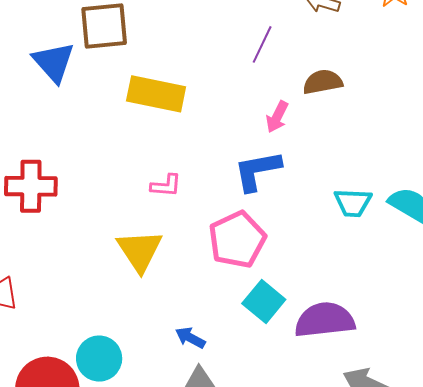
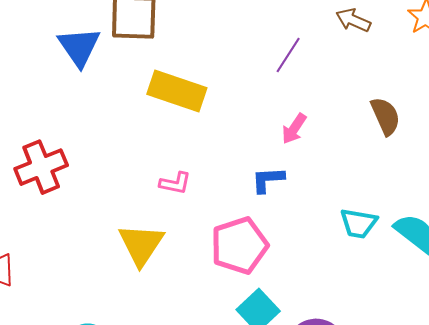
brown semicircle: (323, 82) -> (385, 116), moved, turned 69
blue L-shape: (257, 171) -> (268, 180), size x0.7
red cross: (31, 186) -> (41, 167), turned -30

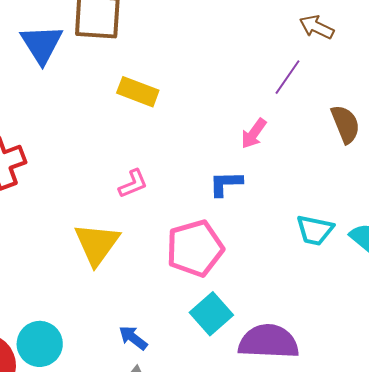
purple line: (288, 55) -> (288, 77), moved
yellow rectangle: (177, 91) -> (138, 92), size x0.7
pink L-shape: (175, 183) -> (133, 184), turned -36

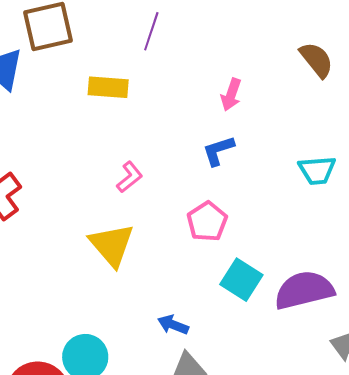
purple line: (288, 77) -> (151, 31), moved
pink pentagon: (195, 248) -> (207, 222), size x0.7

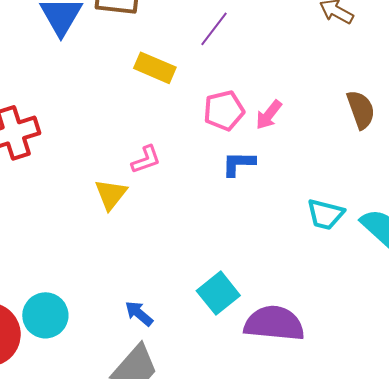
pink pentagon: (207, 222) -> (224, 111), moved
yellow triangle: (112, 245) -> (111, 194), moved, size x0.7

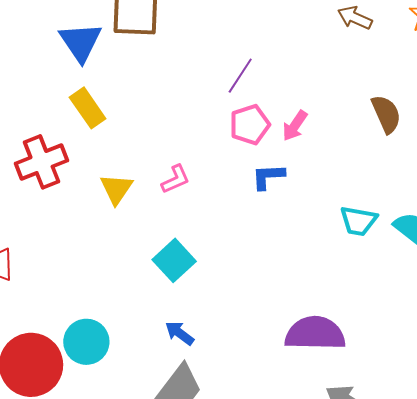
purple line: (214, 29) -> (240, 76), moved
yellow rectangle: (155, 68) -> (88, 108), moved, turned 36
yellow triangle: (111, 194) -> (116, 189), moved
cyan square: (218, 293) -> (174, 260), moved

